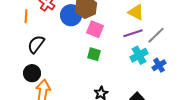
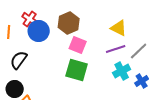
blue circle: (71, 15) -> (39, 31), moved
green square: (94, 54) -> (77, 70), size x1.6

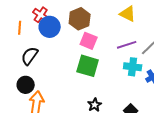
yellow triangle: (119, 28) -> (128, 14), moved
cyan cross: (122, 71) -> (133, 67), turned 36

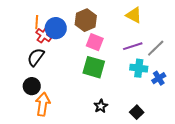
red cross: (41, 15) -> (44, 35), moved
orange line: (20, 28) -> (37, 22), moved

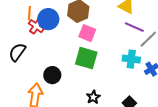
purple line: (133, 46) -> (134, 27), moved, turned 42
black semicircle: (36, 57) -> (17, 52), moved
black circle: (32, 86) -> (52, 75), moved

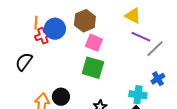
red cross: (36, 26) -> (43, 36), turned 35
cyan cross: (131, 59) -> (138, 95), moved
black circle: (52, 75) -> (61, 97), moved

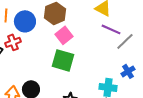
red cross: (43, 36) -> (13, 42), moved
pink square: (94, 43) -> (64, 35), turned 30

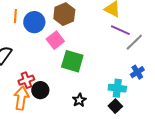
pink square: (64, 35) -> (55, 40), moved
red cross: (13, 42) -> (26, 80), moved

